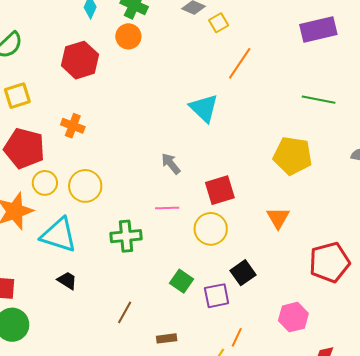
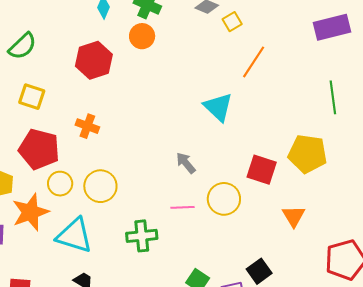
yellow square: (17, 96) -> (32, 97), turned 36
green line: (319, 100) -> (333, 97), turned 72
red square: (220, 190) -> (262, 170), moved, turned 36
yellow circle: (211, 229) -> (224, 199), moved

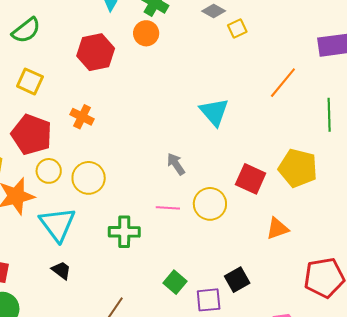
orange line: (254, 62) -> (283, 83), moved
orange triangle: (294, 216) -> (277, 229), turned 35
cyan triangle: (74, 236) -> (57, 224), turned 30

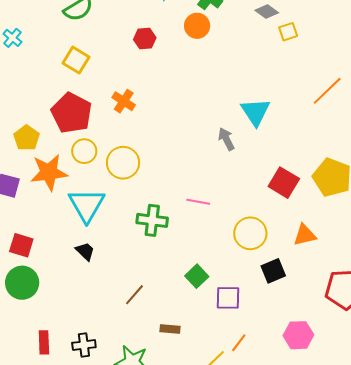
red hexagon: (96, 52) -> (145, 39), size x0.6
gray arrow: (176, 164) -> (226, 139), moved
yellow circle: (210, 204) -> (250, 233), moved
black square: (237, 280) -> (273, 271), moved

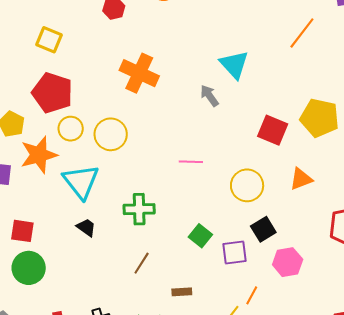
orange cross: (124, 101) -> (139, 73), moved, size x1.6
green cross: (152, 220) -> (139, 209), moved
black square: (273, 271) -> (263, 229), moved
pink hexagon: (298, 335) -> (288, 262), moved

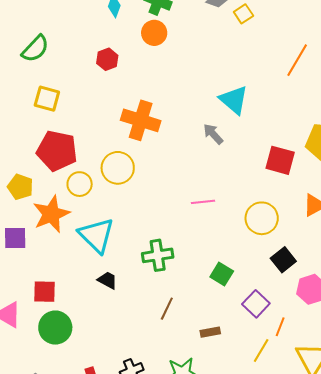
yellow circle: (111, 134) -> (118, 168), moved
purple square: (234, 252) -> (256, 304), moved, turned -32

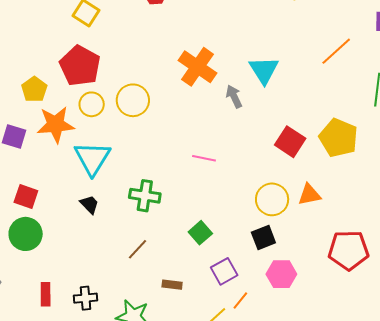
orange cross: (141, 120) -> (198, 67), moved
yellow circle: (262, 218) -> (272, 199), moved

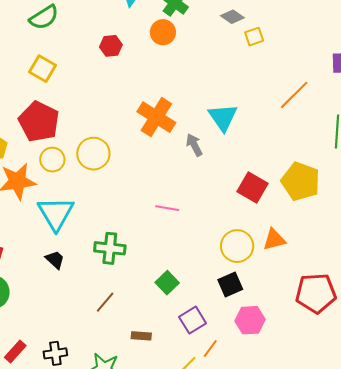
red rectangle: (46, 294) -> (15, 351), turned 45

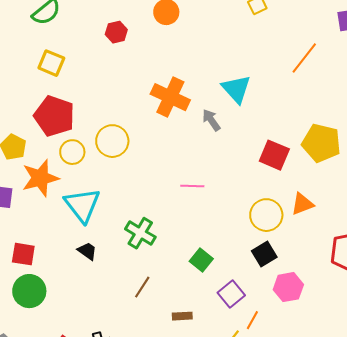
green cross: (110, 248) -> (140, 233), turned 32

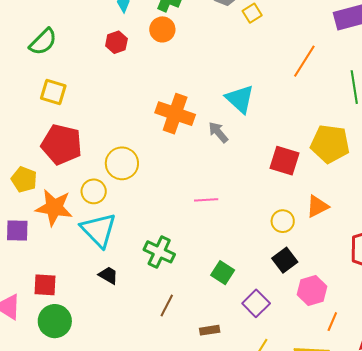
red hexagon: (116, 32) -> (116, 42), moved
yellow circle: (72, 152) -> (94, 191), moved
orange star: (40, 178) -> (54, 208), turned 30
yellow circle: (266, 215) -> (283, 221), size x0.7
orange line: (252, 320) -> (332, 322), moved

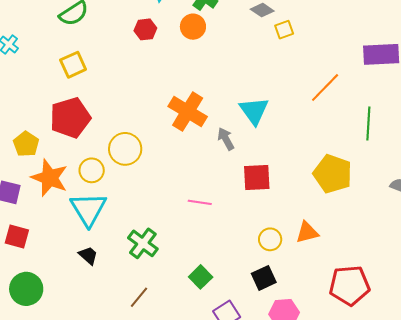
yellow square: (53, 92) -> (73, 65), turned 36
red pentagon: (62, 144) -> (70, 118), turned 30
red square: (284, 161) -> (257, 178), moved, turned -32
red square: (45, 285) -> (17, 237), moved

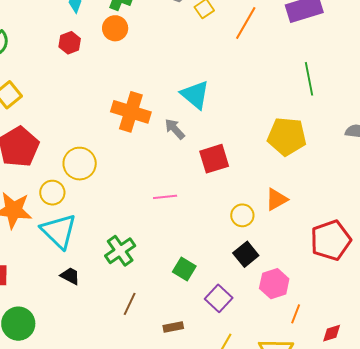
orange line: (325, 87) -> (246, 23), moved
green cross: (143, 243) -> (120, 251), turned 32

